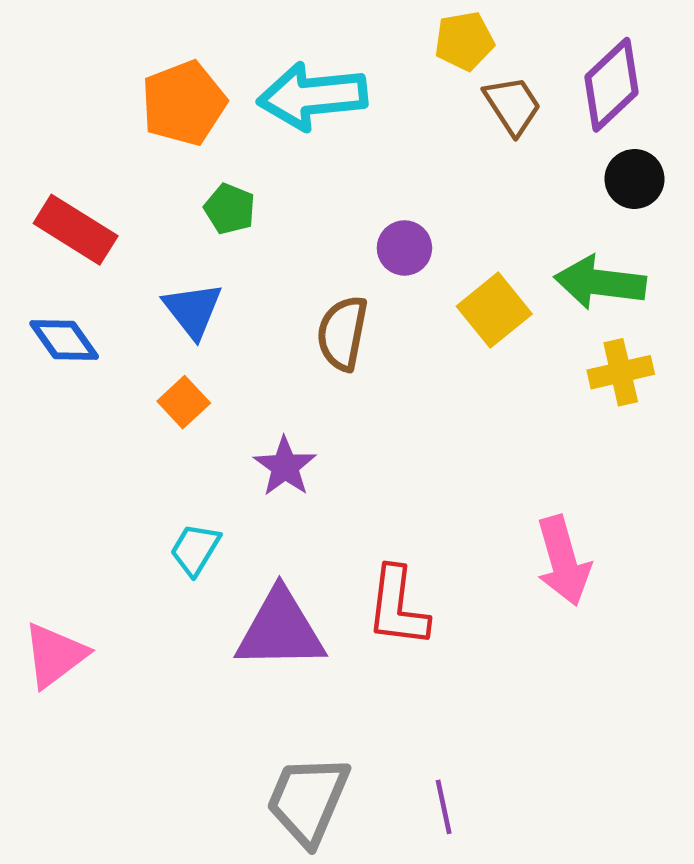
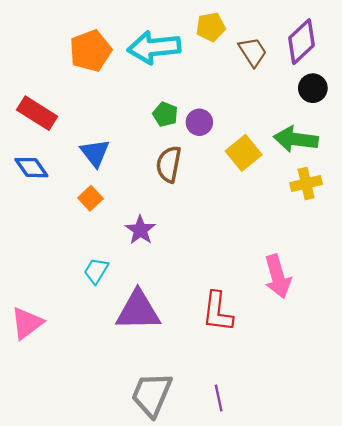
yellow pentagon: (464, 41) -> (211, 27), moved
green pentagon: (230, 209) -> (165, 114), moved
red L-shape: (398, 607) -> (218, 312), moved

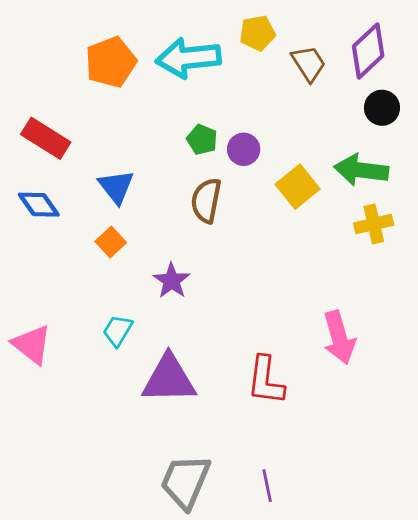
pink triangle: (27, 323) -> (32, 344), moved, turned -45

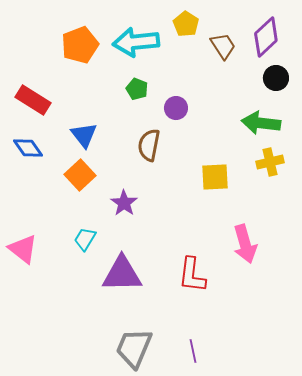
yellow pentagon: (257, 33) -> (186, 24), turned -30
green pentagon: (202, 140) -> (137, 89), moved
yellow square: (298, 187) -> (215, 177), moved, turned 36
orange square: (111, 242) -> (80, 175), size x1.4

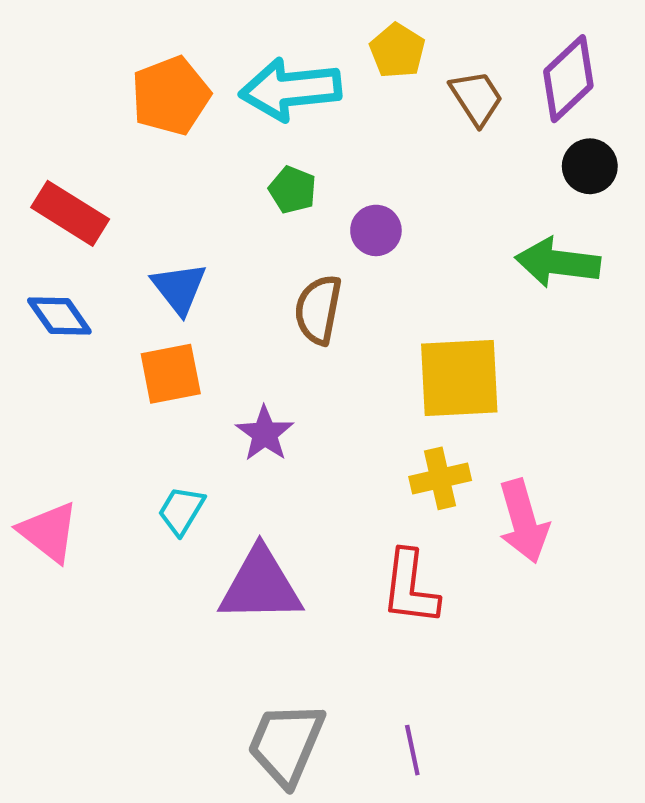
yellow cross: (270, 162) -> (440, 478), moved
orange square: (80, 175) -> (171, 374), turned 32
yellow square: (215, 177) -> (459, 378), size x1.4

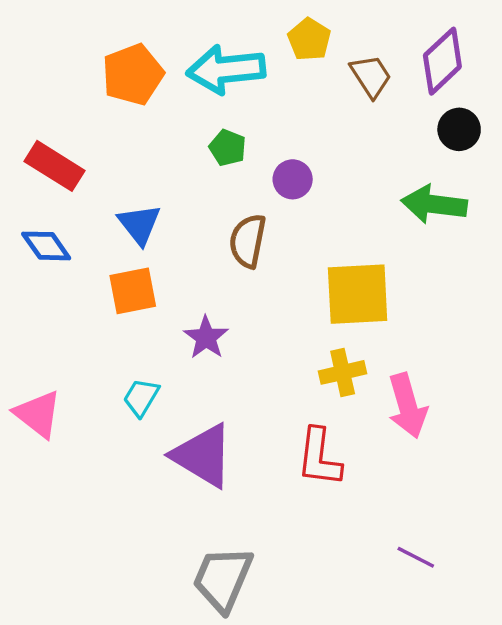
purple triangle: (260, 585) -> (203, 456), turned 32
purple line: (412, 750) -> (416, 557), moved, turned -51

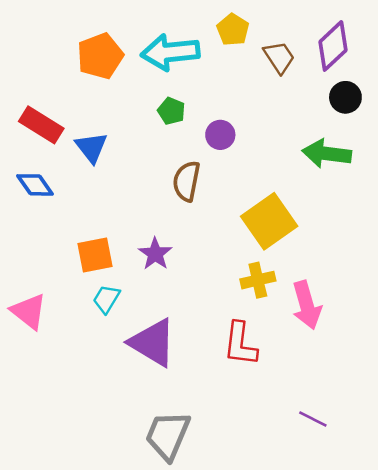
blue triangle: (139, 224) -> (91, 147), moved
orange square: (133, 291) -> (95, 255), moved
yellow square: (358, 294) -> (269, 221), turned -32

